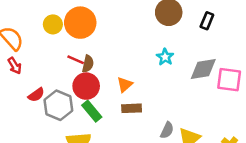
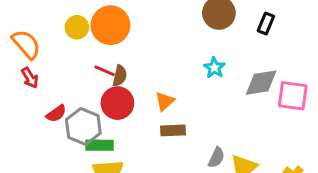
green rectangle: (92, 111) -> (99, 145), moved, turned -50

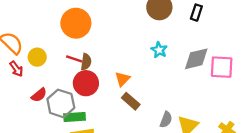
yellow circle: (77, 27) -> (37, 57), moved
brown rectangle: (173, 130) -> (131, 101), turned 48

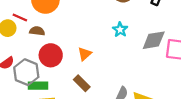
red line: (74, 59) -> (20, 17), moved
brown semicircle: (86, 62) -> (37, 31), moved, turned -96
brown rectangle: (131, 101) -> (82, 83), moved

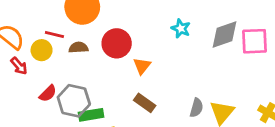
red circle: (51, 55) -> (117, 43), moved

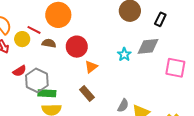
cyan star: (181, 28) -> (124, 54), moved
gray diamond: (225, 35) -> (148, 46), moved

